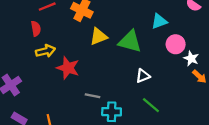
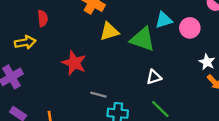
cyan triangle: (159, 21) -> (164, 20), moved
pink circle: (176, 44) -> (190, 28), moved
yellow arrow: (45, 51) -> (25, 42), moved

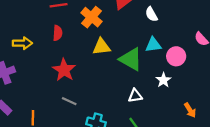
red semicircle: (43, 18) -> (58, 33), moved
white star: (207, 62) -> (163, 80), moved
gray line: (98, 95) -> (69, 101), moved

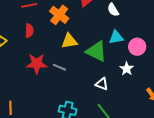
red star: (64, 70) -> (37, 64), turned -30
white triangle: (135, 96) -> (102, 84), turned 32
gray line: (69, 101) -> (59, 67), moved

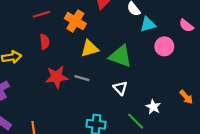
cyan triangle: (116, 37) -> (148, 24), moved
white star: (127, 69) -> (153, 107), moved
white triangle: (102, 84) -> (120, 88), moved, turned 32

